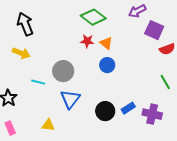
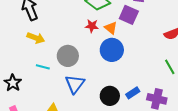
purple square: (154, 30) -> (129, 15), moved
yellow arrow: (21, 53) -> (36, 38), moved
blue circle: (107, 65) -> (112, 50), size x1.5

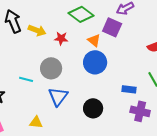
red star: (92, 26) -> (61, 38), moved
yellow arrow: (36, 38) -> (37, 30), moved
blue rectangle: (133, 93) -> (129, 89), moved, turned 40

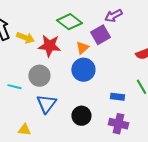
purple square: (112, 27) -> (100, 35), turned 36
red star: (61, 38) -> (49, 46), size x1.6
orange triangle: (94, 40) -> (82, 48), turned 40
purple cross: (140, 111) -> (118, 124), moved

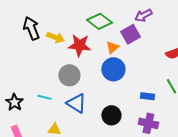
cyan line: (14, 87) -> (44, 97), moved
blue triangle: (46, 104) -> (76, 103), turned -35

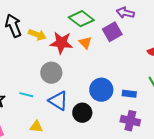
purple arrow: (143, 15) -> (125, 13), turned 42
orange triangle: (112, 47) -> (85, 43), moved, turned -32
blue circle: (113, 69) -> (101, 90), moved
black circle: (111, 115) -> (82, 113), moved

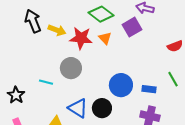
cyan line: (26, 95) -> (46, 82), moved
blue triangle: (58, 101) -> (78, 108), moved

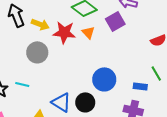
gray circle: (71, 68) -> (37, 52), moved
cyan line: (46, 82) -> (22, 84), moved
blue rectangle: (149, 89) -> (140, 86), moved

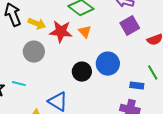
purple square: (115, 21) -> (130, 26), moved
blue circle: (104, 79) -> (108, 64), moved
black circle: (85, 102) -> (82, 72), moved

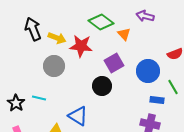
purple square: (130, 26) -> (114, 63), moved
orange triangle: (85, 32) -> (124, 34), moved
blue circle: (108, 64) -> (148, 71), moved

